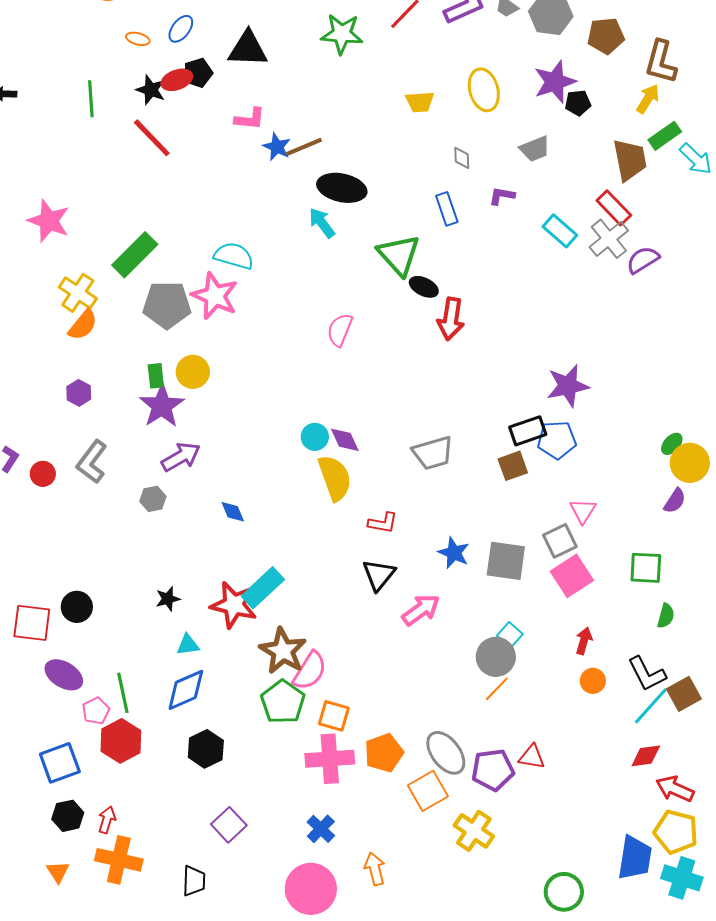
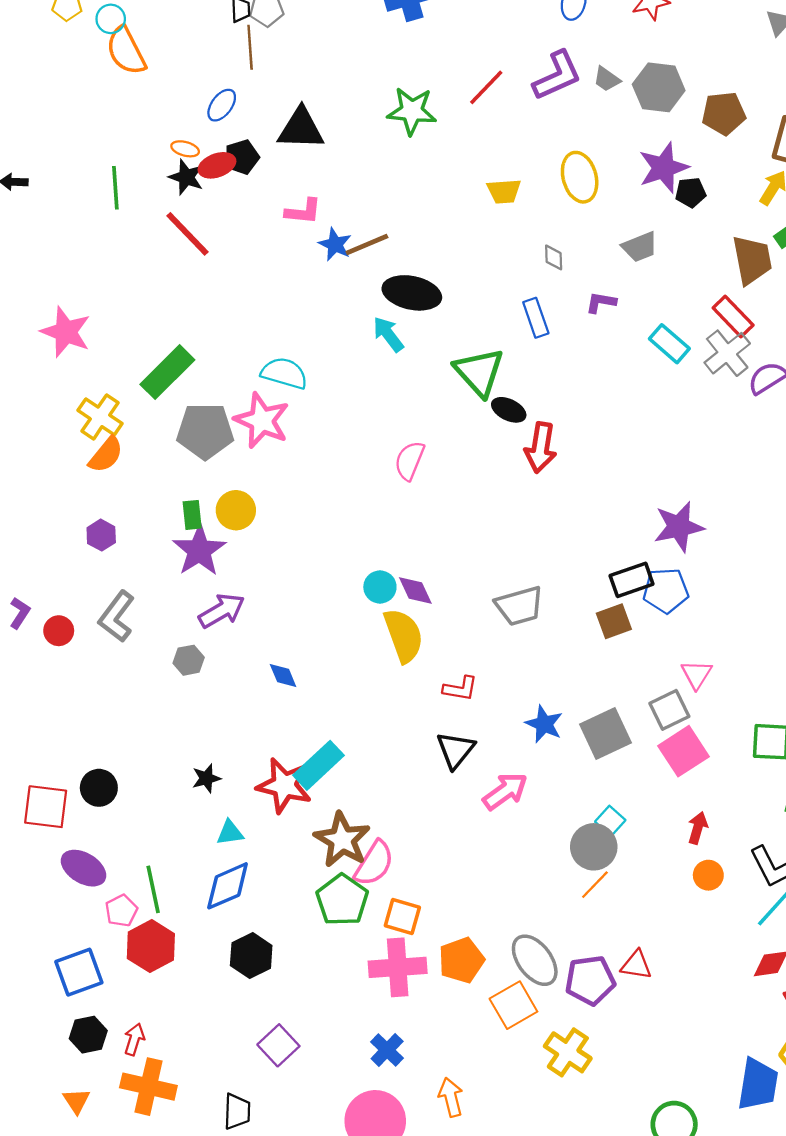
orange ellipse: (138, 39) -> (185, 149), moved
gray square: (506, 561) -> (606, 733), turned -33

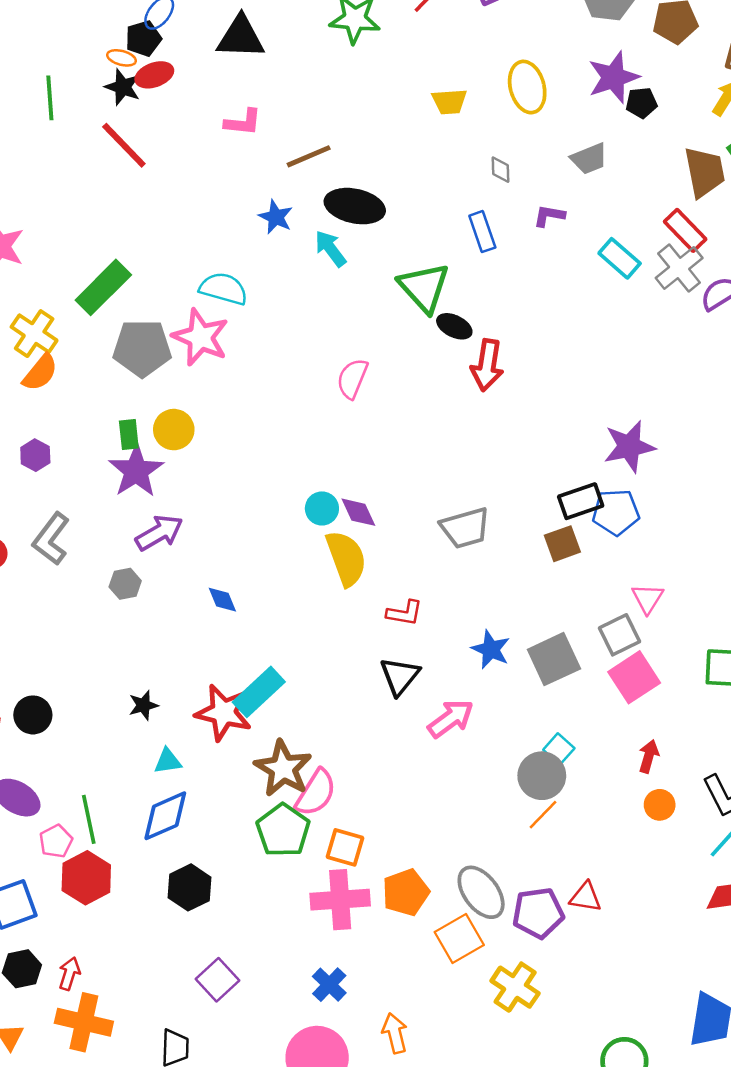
black pentagon: (242, 157) -> (143, 38), moved
blue star: (335, 244) -> (276, 217), moved

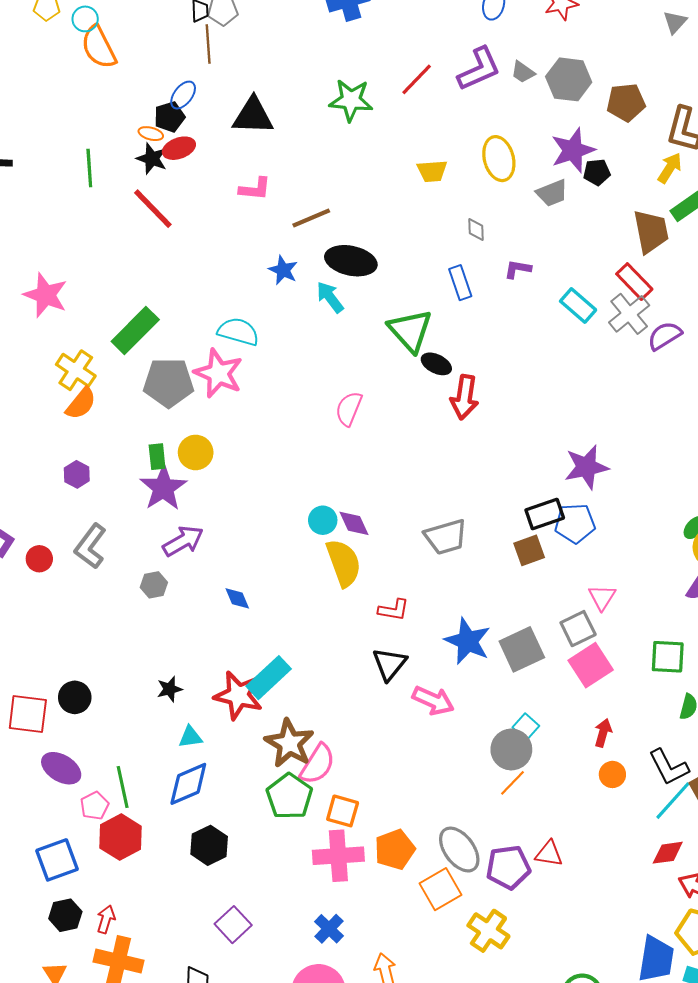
gray trapezoid: (589, 159) -> (552, 193), moved
blue star: (491, 649) -> (468, 641), size x1.4
pink arrow: (451, 719) -> (433, 700), turned 60

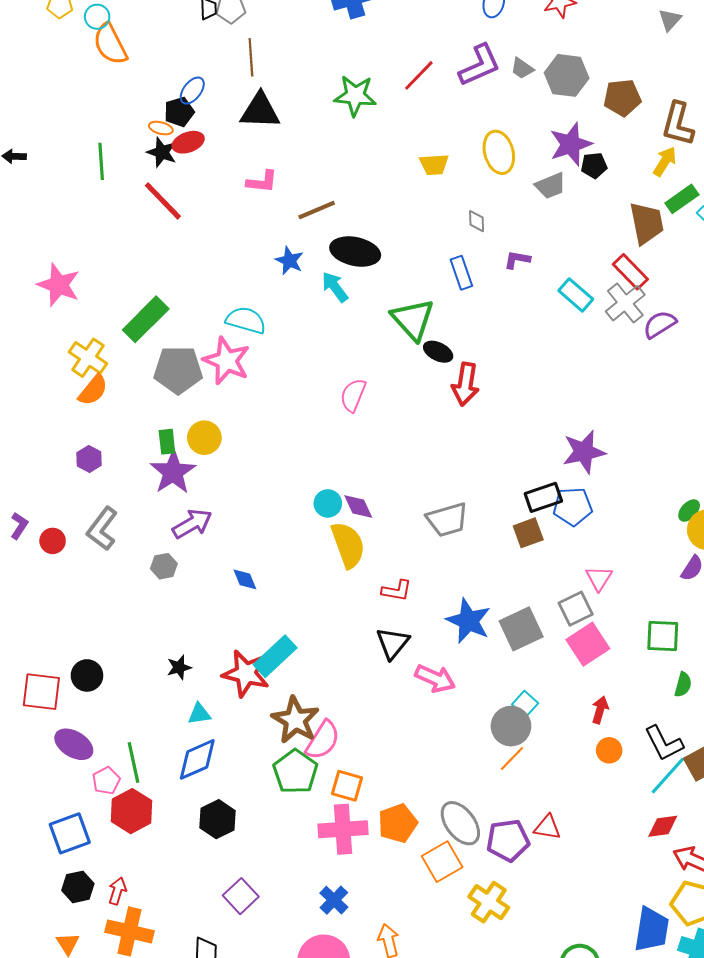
brown line: (208, 44) -> (251, 57), moved

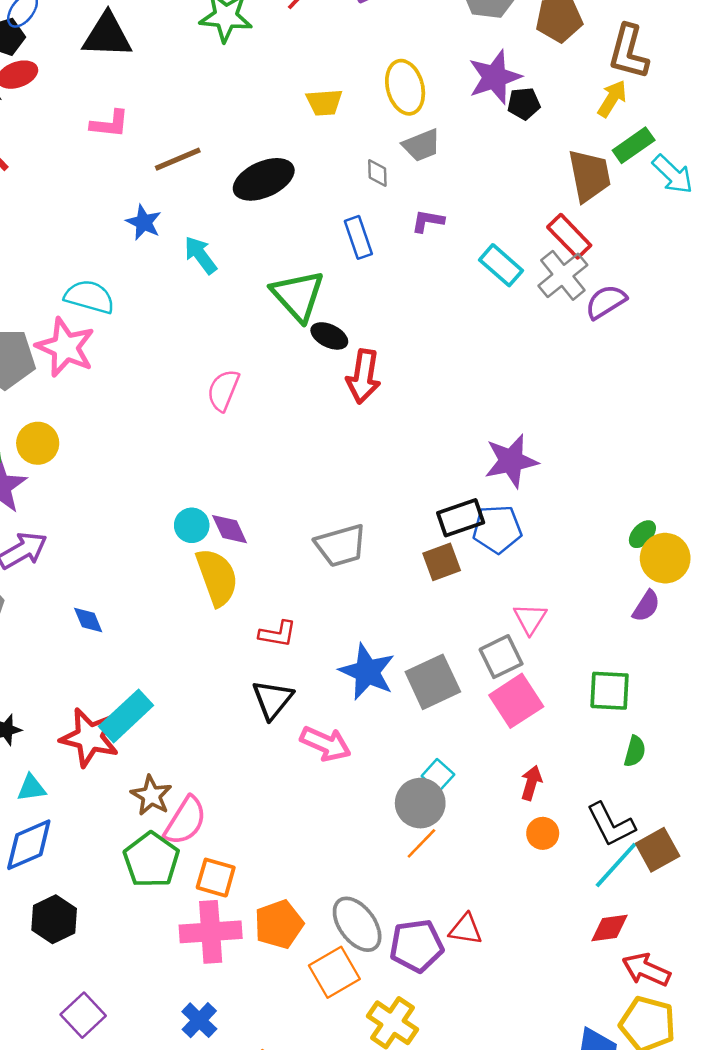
gray trapezoid: (550, 186) -> (421, 145), moved
black ellipse: (355, 251) -> (264, 179), moved, turned -36
brown star: (295, 720) -> (151, 795), size x0.7

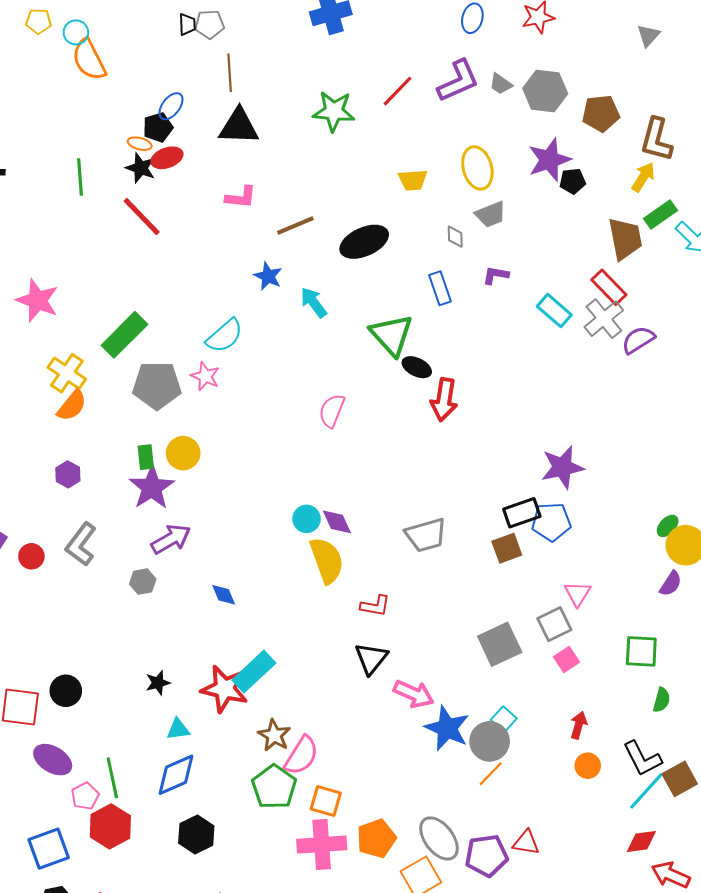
cyan semicircle: (89, 297) -> (225, 336), turned 123
pink star: (65, 347) -> (205, 376), size x0.6
blue star: (367, 672) -> (447, 728), moved
pink square: (516, 701) -> (566, 659), size x0.6

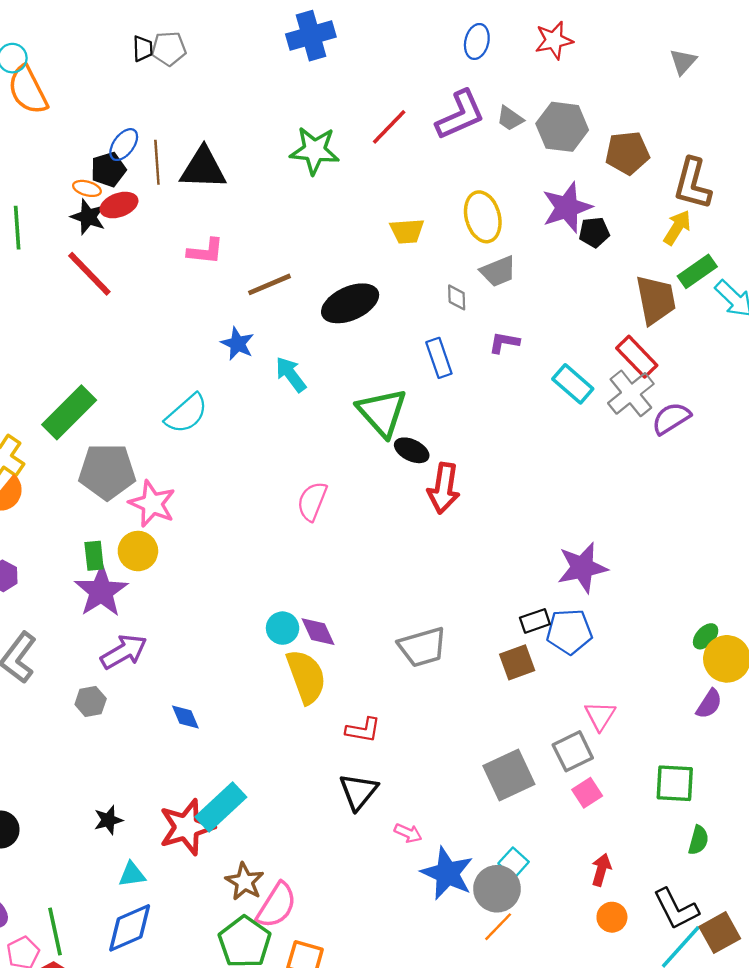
brown line: (230, 73) -> (157, 162), moved
pink star: (205, 376) -> (152, 504), moved, size x1.4
black rectangle: (522, 513) -> (535, 621), size x0.7
red star: (225, 689) -> (187, 827), turned -30
pink arrow: (414, 694) -> (408, 833), size x0.6

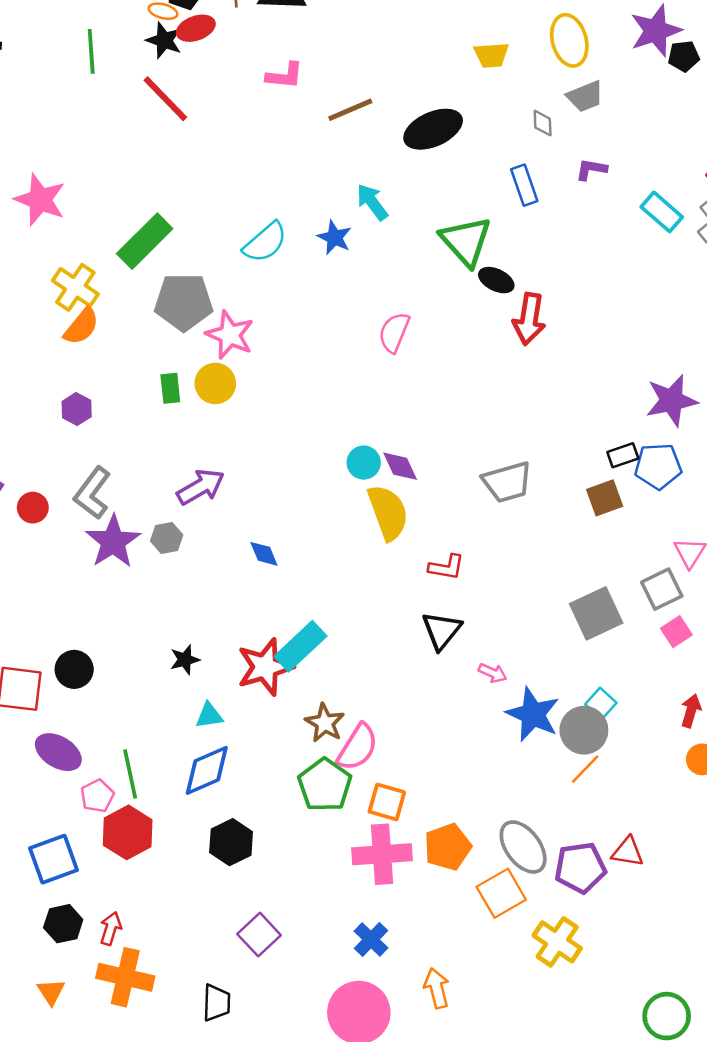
blue star: (237, 344) -> (334, 237), moved
purple star: (101, 591) -> (113, 542), moved

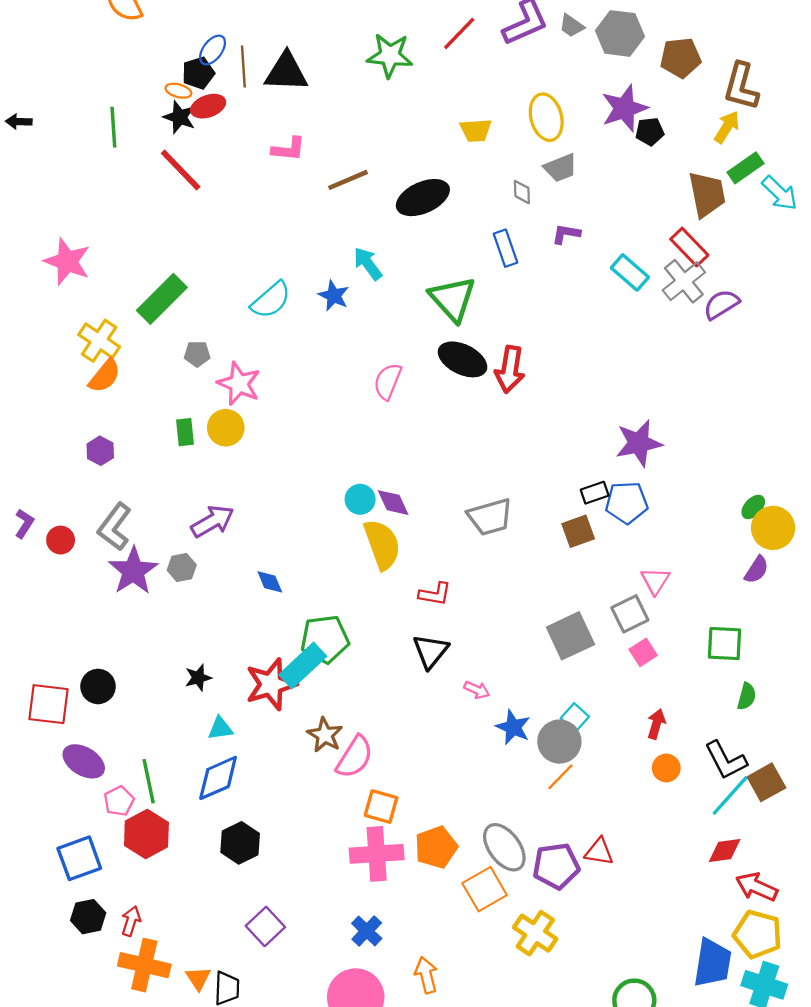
black ellipse: (496, 280) -> (463, 359), moved, size x1.5
gray pentagon: (184, 302) -> (197, 354), size x0.5
blue star: (533, 714) -> (513, 727), size x0.7
green pentagon: (325, 785) -> (325, 639), moved, turned 30
orange triangle: (51, 992) -> (198, 978), moved

